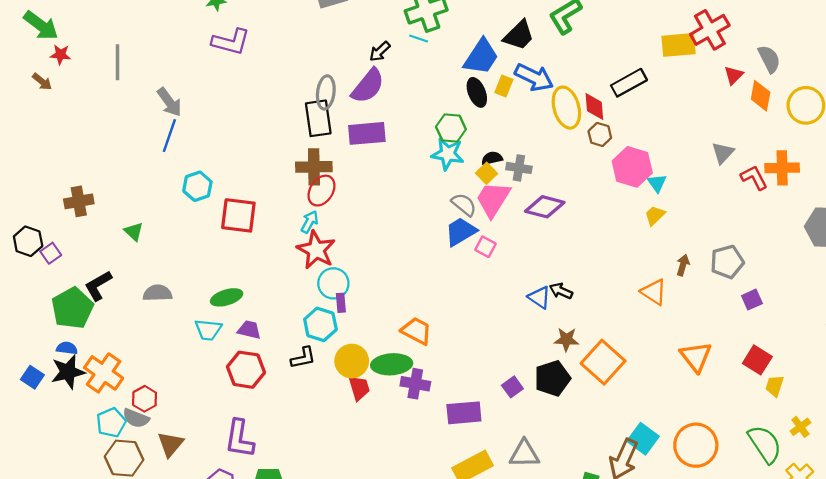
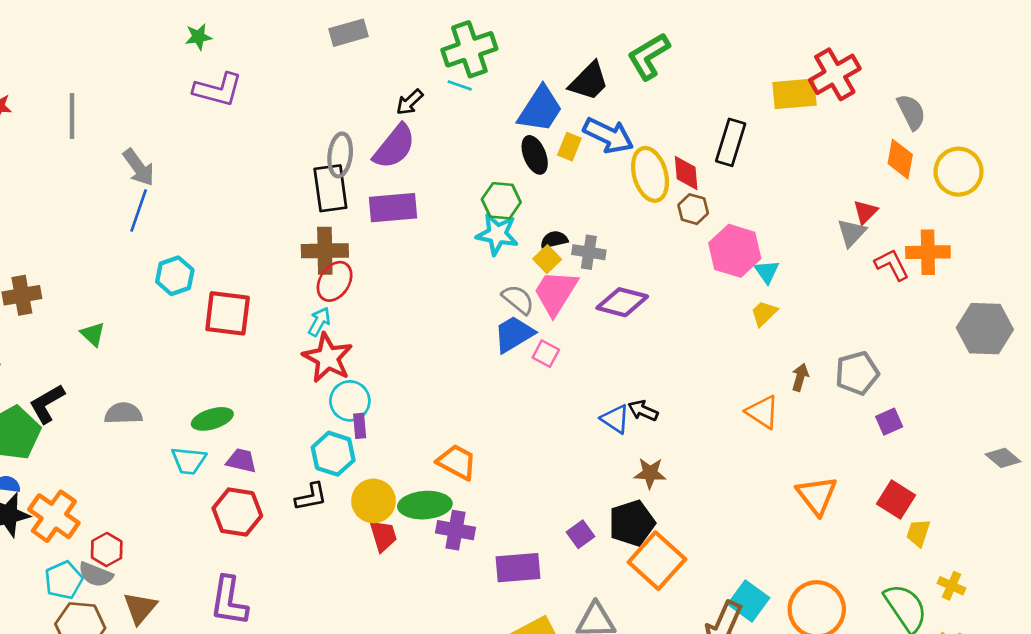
red triangle: (734, 75) -> (865, 212), moved
black rectangle: (629, 83) -> (731, 142), turned -44
orange square: (603, 362) -> (657, 561), moved
yellow cross: (800, 427) -> (952, 586), turned -30

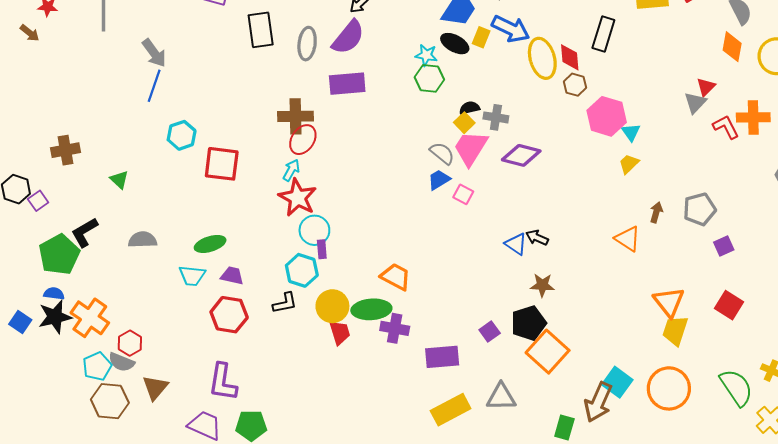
black ellipse: (535, 155) -> (455, 44), turned -40
black rectangle: (330, 188) -> (261, 30), moved
cyan star: (497, 234) -> (426, 55), moved, size x0.7
blue trapezoid: (514, 334) -> (439, 180), size x0.7
yellow trapezoid: (918, 533) -> (675, 330), moved, size x1.4

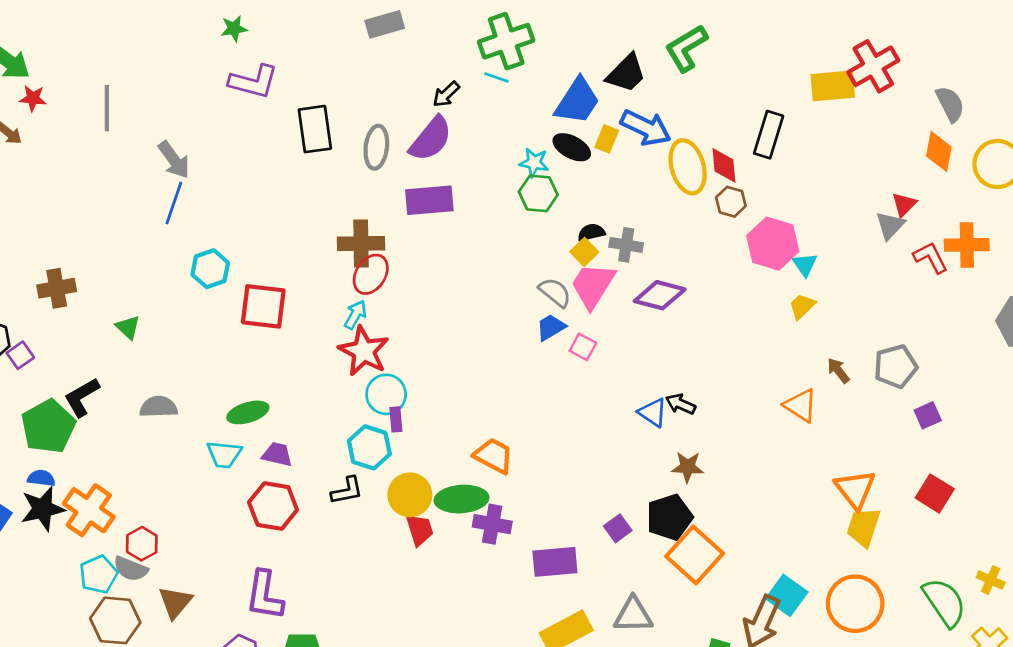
brown arrow: (656, 212) -> (838, 371), turned -54

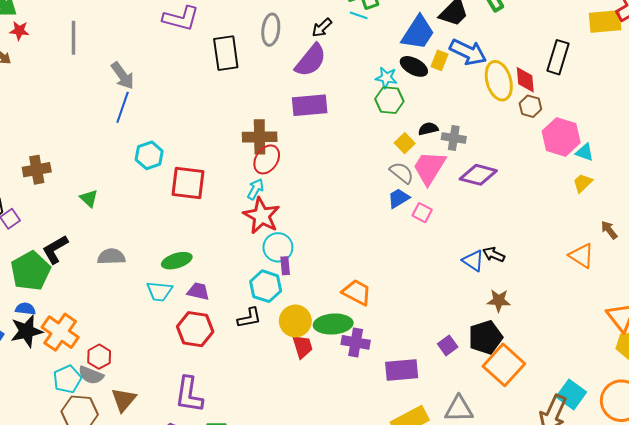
gray ellipse: (376, 147) -> (271, 30), moved
yellow square: (584, 252) -> (405, 143), moved
cyan triangle: (805, 264) -> (585, 152), turned -36

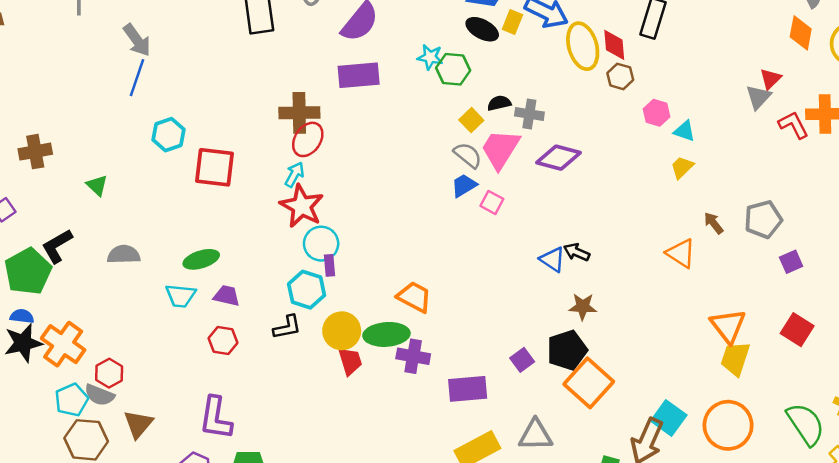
cyan star: (386, 78) -> (430, 57), moved
pink hexagon: (561, 137) -> (657, 113), size x0.6
red hexagon: (195, 329) -> (223, 340), size x0.7

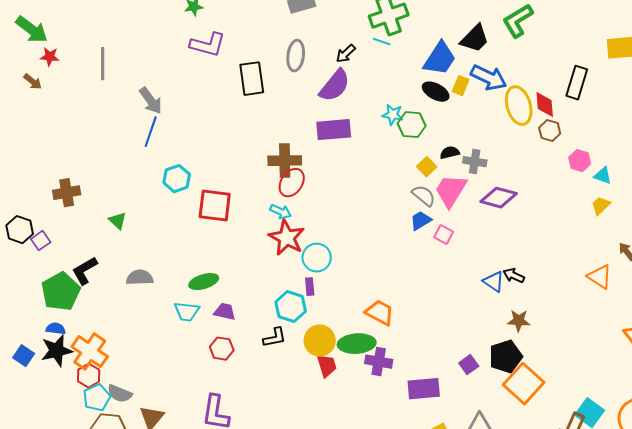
cyan arrow: (294, 175) -> (281, 212), turned 85
cyan circle: (321, 244) -> (317, 258), moved
red hexagon: (109, 373) -> (89, 376), moved

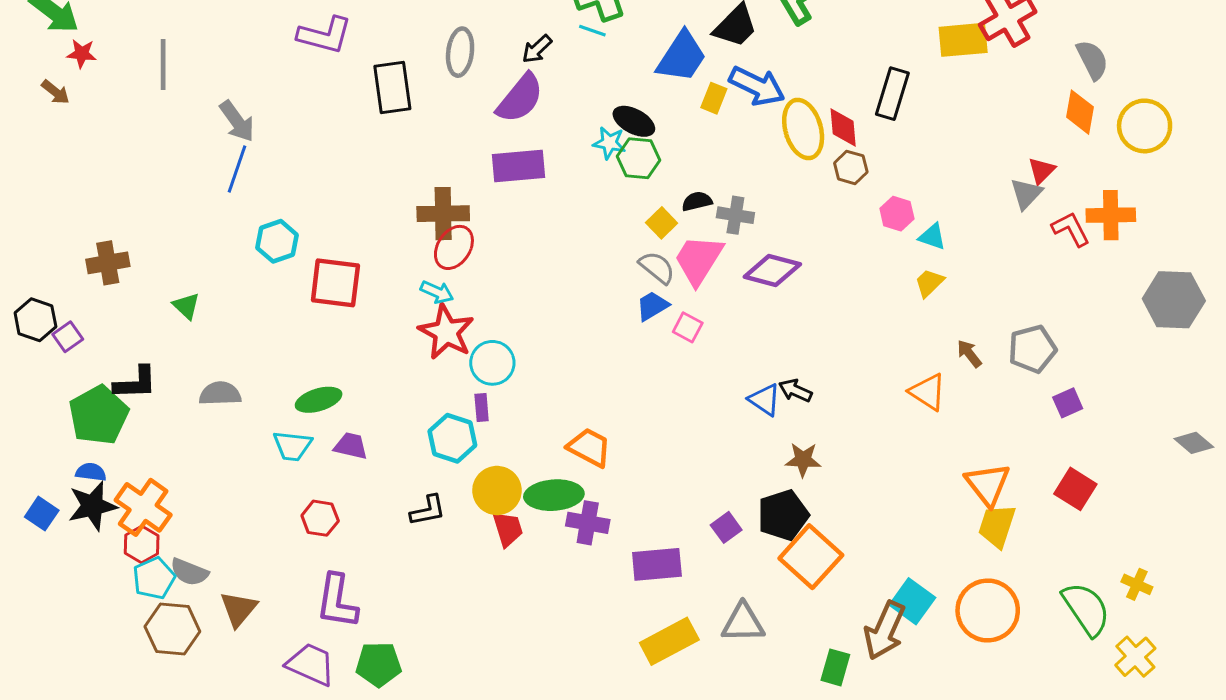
black ellipse: (436, 92) -> (634, 121), moved
black L-shape: (85, 271) -> (135, 383), turned -152
black L-shape: (275, 338) -> (428, 511), moved
red hexagon: (222, 349) -> (320, 518), moved

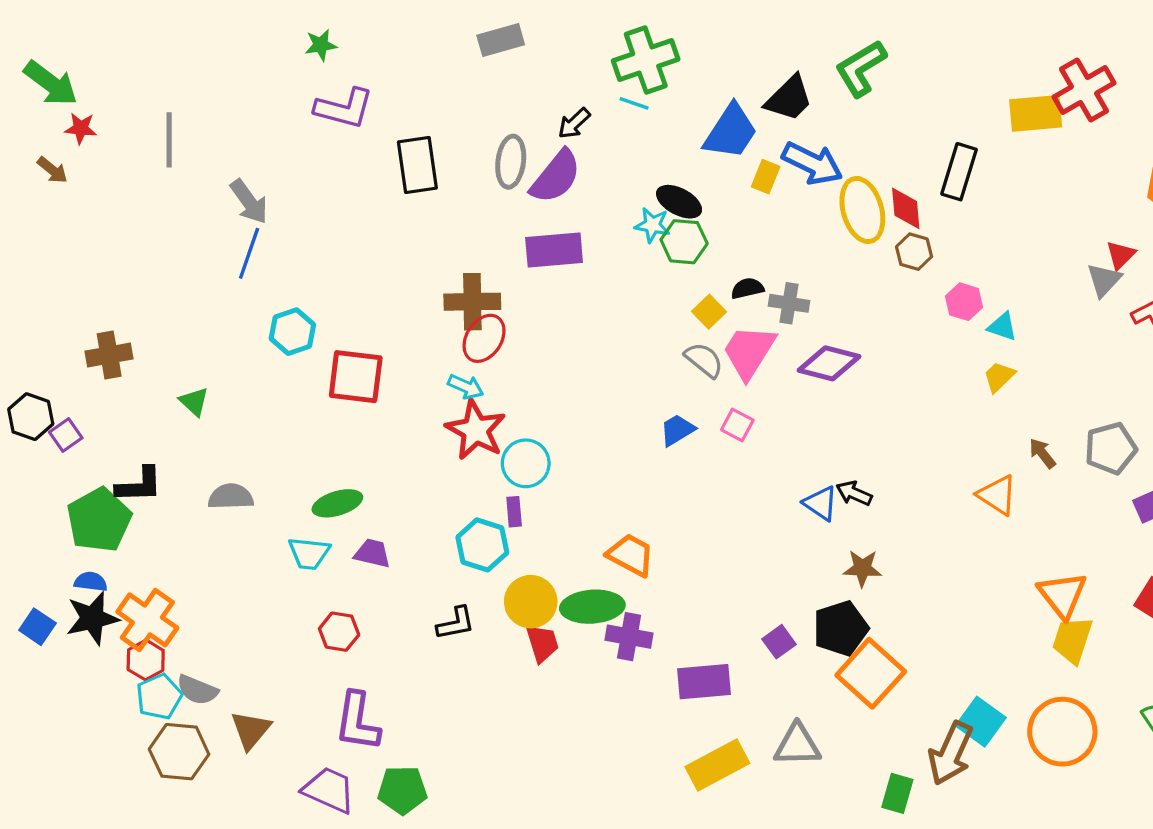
gray ellipse: (460, 52) -> (511, 162), moved
blue trapezoid: (652, 306) -> (677, 430), moved

